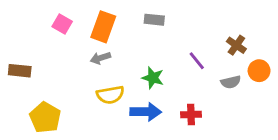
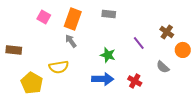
gray arrow: (100, 58) -> (71, 41), turned 72
gray semicircle: (231, 82) -> (163, 67), moved, turned 56
yellow semicircle: (110, 95) -> (59, 67), moved
red cross: (191, 115) -> (135, 81), turned 32

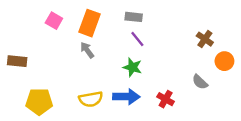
purple line: (139, 43) -> (137, 39), moved
yellow semicircle: (59, 67) -> (91, 99), moved
yellow pentagon: (32, 83) -> (39, 102), turned -30

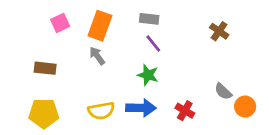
pink square: (54, 21) -> (60, 23), turned 35
brown cross: (205, 39) -> (219, 31), moved
brown rectangle: (17, 61) -> (45, 68), moved
orange circle: (224, 61) -> (245, 107), moved

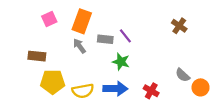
gray rectangle: (149, 19) -> (105, 39), moved
yellow pentagon: (44, 113) -> (53, 82), moved

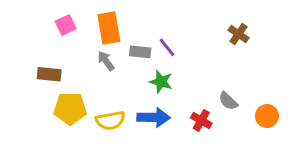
orange rectangle: (82, 21) -> (109, 28), turned -30
gray semicircle: (183, 75) -> (228, 101), moved

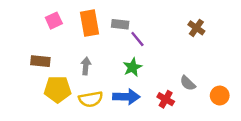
gray rectangle: (140, 52) -> (120, 24), moved
gray arrow: (106, 61) -> (86, 66), moved, turned 42
green star: (161, 82) -> (132, 67), turned 30

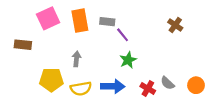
pink square: (54, 21) -> (48, 18), size x1.5
brown rectangle: (40, 61) -> (23, 45), moved
green star: (132, 67) -> (128, 60), moved
gray semicircle: (188, 83) -> (168, 83), moved

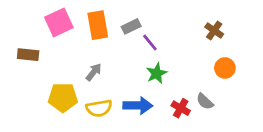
gray rectangle: (107, 22) -> (131, 26), turned -32
gray arrow: (77, 59) -> (94, 72), turned 32
orange circle: (196, 85) -> (225, 68), moved

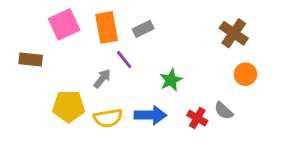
brown cross: (214, 31) -> (234, 33), size x1.4
purple line: (150, 43) -> (124, 60), moved

